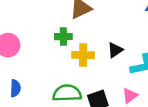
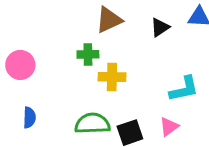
black triangle: (115, 50) -> (160, 27), moved

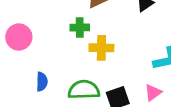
blue semicircle: (29, 118) -> (42, 82), moved

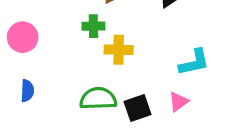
blue semicircle: (42, 82) -> (27, 91), moved

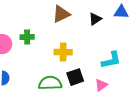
green cross: (93, 26) -> (27, 37), moved
black square: (137, 108) -> (75, 77), moved

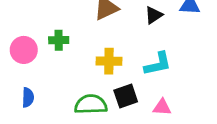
cyan L-shape: (111, 60) -> (158, 64), moved
pink triangle: (101, 85) -> (162, 107), turned 40

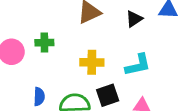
blue semicircle: (28, 97) -> (39, 97), moved

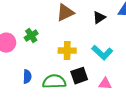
green cross: (44, 43) -> (31, 36), turned -32
cyan L-shape: (138, 65) -> (102, 53), turned 55

